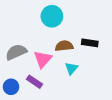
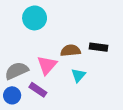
cyan circle: (52, 16) -> (35, 18), moved
gray semicircle: (16, 52) -> (17, 71), moved

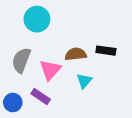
gray semicircle: (17, 71) -> (21, 60), moved, turned -45

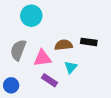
pink triangle: (50, 70) -> (42, 58), turned 42
purple rectangle: (41, 96) -> (49, 80), moved

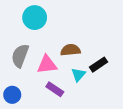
black rectangle: (89, 42) -> (98, 65), moved, turned -42

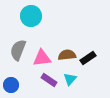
brown semicircle: (70, 50) -> (67, 55), moved
cyan triangle: (78, 75) -> (70, 79), moved

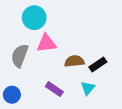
pink triangle: (42, 58) -> (46, 43), moved
cyan triangle: (70, 79) -> (88, 88), moved

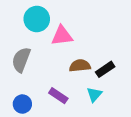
pink triangle: (46, 43) -> (62, 36), moved
blue circle: (12, 95) -> (22, 104), moved

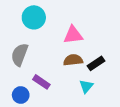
pink triangle: (62, 36) -> (73, 35), moved
purple rectangle: (58, 96) -> (41, 82), moved

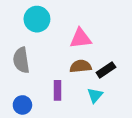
gray semicircle: (20, 55) -> (21, 60), turned -30
purple rectangle: (41, 82) -> (58, 90), moved, turned 56

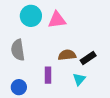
pink triangle: (81, 38) -> (57, 20), moved

